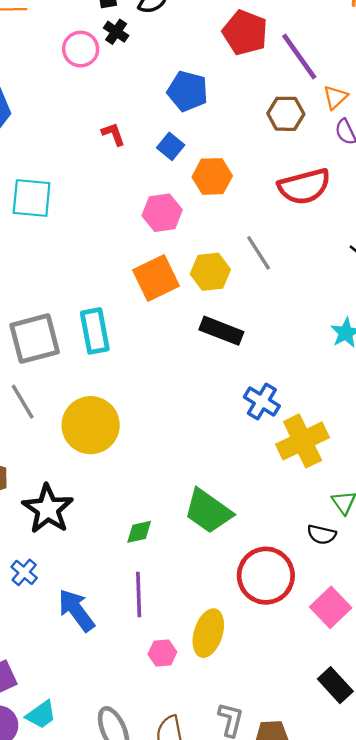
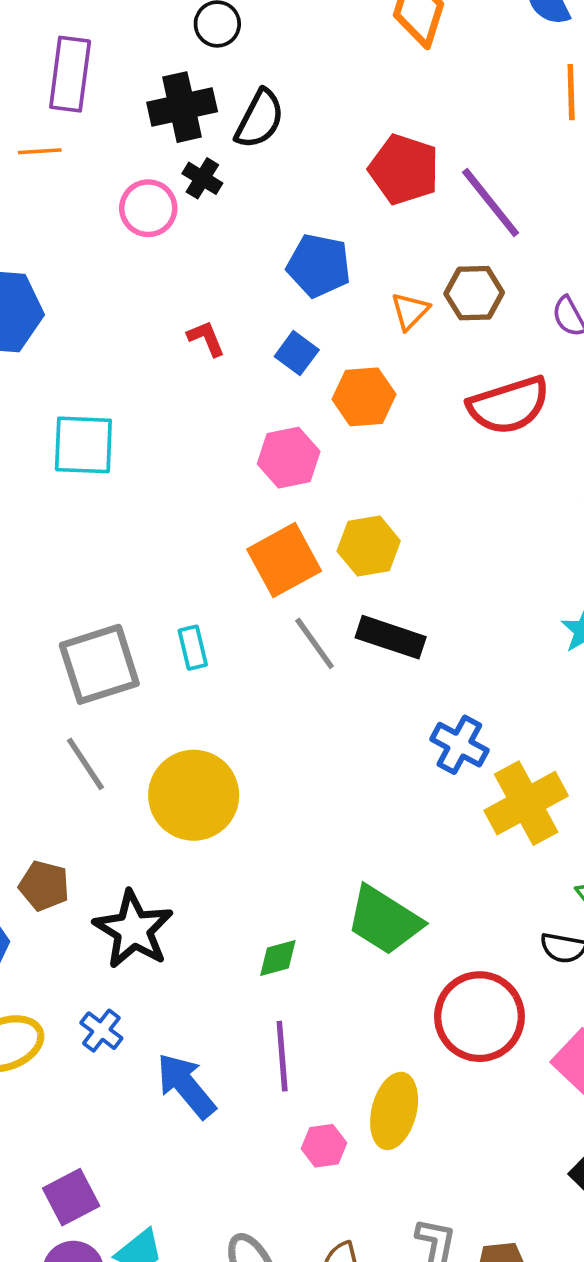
orange triangle: (335, 97) -> (410, 311), moved
gray line: (259, 253) -> (315, 643), moved
cyan rectangle: (95, 331) -> (193, 648), size x0.6

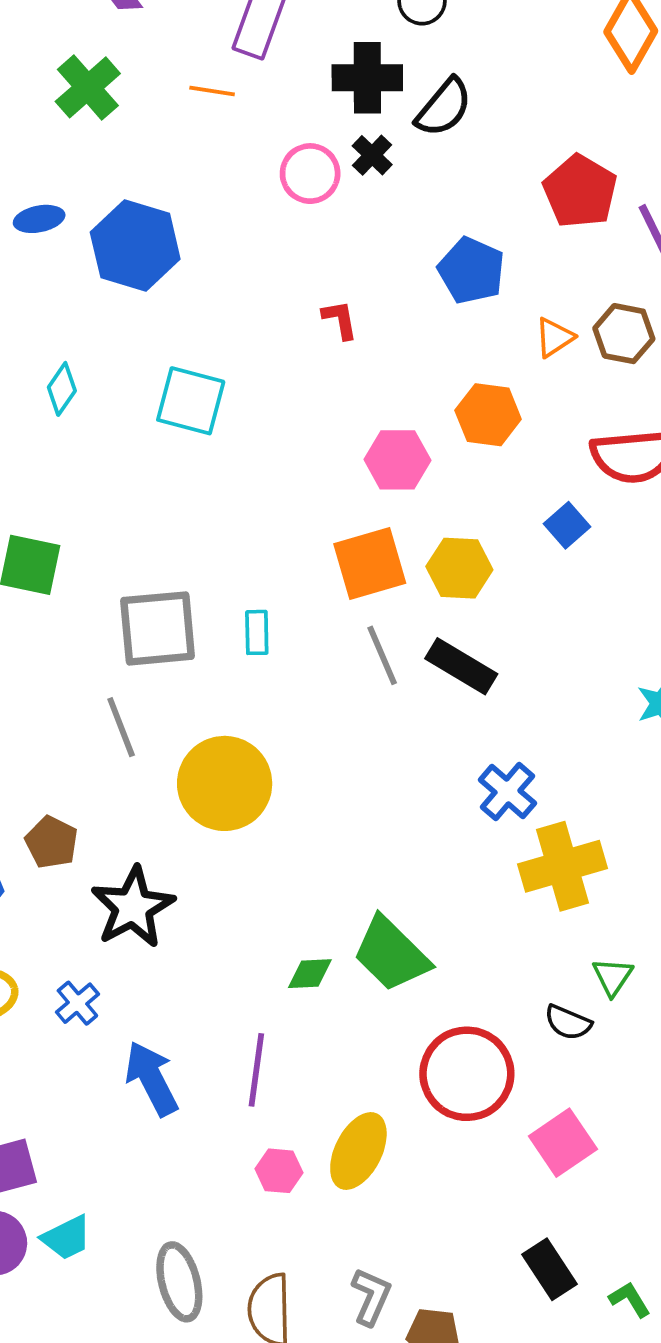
blue square: (297, 353) -> (567, 525), moved
green diamond: (278, 958) -> (310, 974), moved

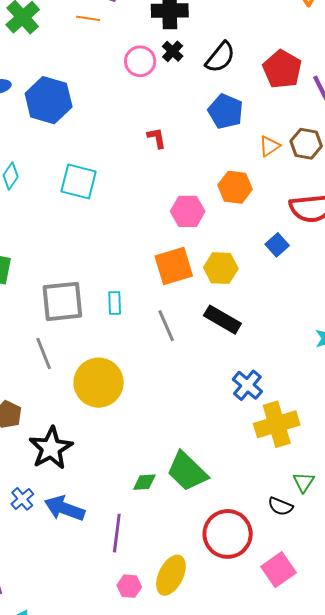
black semicircle: (444, 107) -> (220, 57), moved
gray line: (382, 655) -> (166, 326), moved
blue arrow: (152, 1079) -> (64, 508), moved, turned -42

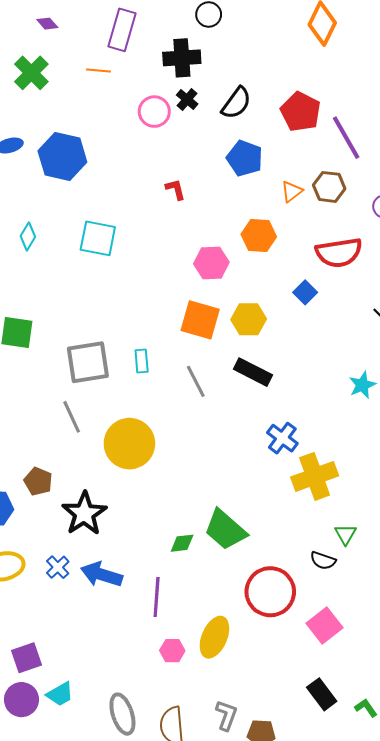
orange square: (174, 266) -> (200, 320), turned 36

